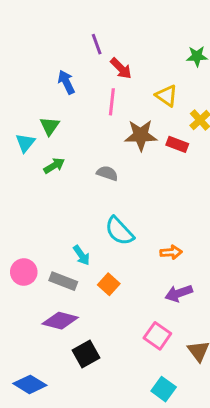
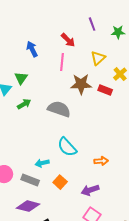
purple line: (97, 44) -> (92, 24), moved
yellow triangle: (167, 96) -> (98, 58), turned 42
gray semicircle: (107, 173) -> (59, 109), size x1.6
cyan arrow: (81, 255) -> (42, 163), turned 112
purple arrow: (179, 293) -> (90, 190), moved

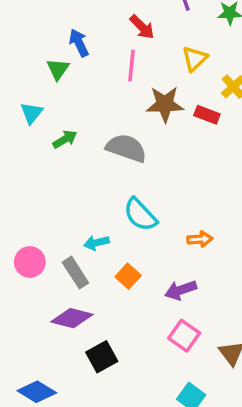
green triangle: (21, 78) -> (58, 69), moved
gray rectangle: (30, 180) -> (75, 273), turned 36

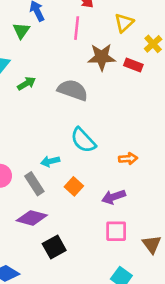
pink square: (184, 336) -> (116, 231), turned -35

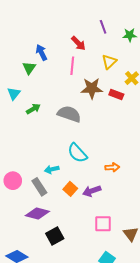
purple arrow: (114, 197) -> (92, 191), moved

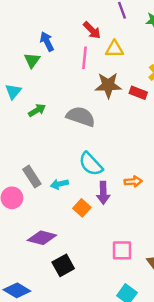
yellow triangle: (109, 62) -> (114, 49), moved, turned 42
gray rectangle: (39, 187) -> (32, 177), moved
purple arrow: (92, 191) -> (103, 193), moved, turned -72

